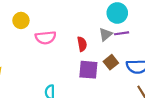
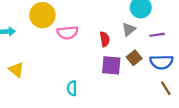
yellow circle: (21, 20) -> (42, 15), size x1.5
purple line: (122, 33) -> (157, 35), moved

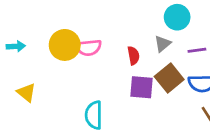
yellow circle: (42, 15) -> (65, 45), moved
brown square: (134, 58) -> (169, 78), size x1.5
cyan semicircle: (72, 88) -> (94, 115), size x1.5

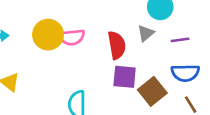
red semicircle: (133, 56) -> (117, 45), size x1.5
brown square: (169, 78) -> (152, 91), moved

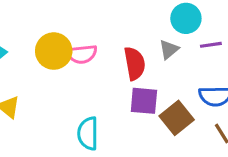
purple line: (180, 40) -> (211, 45), moved

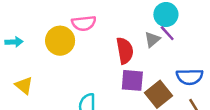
purple line: (211, 45) -> (167, 33), moved, turned 56
pink semicircle: (82, 54) -> (84, 23), moved

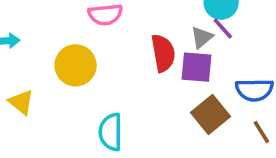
yellow circle: (60, 41) -> (76, 65), moved
purple square: (132, 80) -> (197, 67), moved

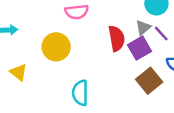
purple line: (223, 29) -> (161, 34), moved
purple square: (197, 67) -> (139, 48), turned -35

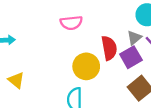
yellow circle: (56, 47) -> (86, 66), moved

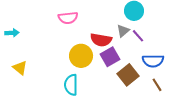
red semicircle: (109, 48) -> (101, 40), turned 110
purple square: (131, 57) -> (110, 57), moved

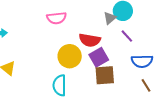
gray triangle: (123, 31) -> (110, 18), moved
brown square: (128, 75) -> (105, 75), moved, turned 35

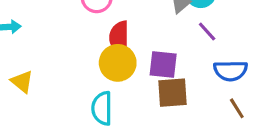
red semicircle: (90, 40) -> (119, 38), moved, turned 80
purple square: (99, 57) -> (163, 64), turned 36

